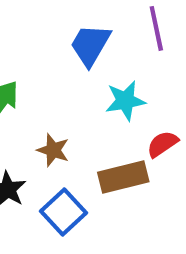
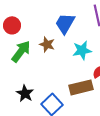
brown star: (53, 150) -> (47, 44), moved

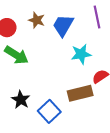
brown star: (47, 44) -> (37, 20), moved
green arrow: (21, 51) -> (16, 55), turned 85

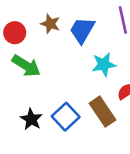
brown rectangle: (80, 93) -> (103, 112), turned 70
blue square: (49, 111) -> (66, 117), moved

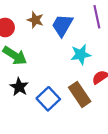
black star: (31, 119) -> (19, 87), moved

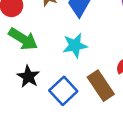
cyan star: (81, 54) -> (75, 46), moved

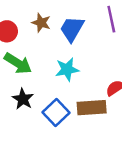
brown rectangle: (101, 86) -> (92, 108), turned -60

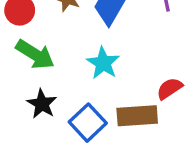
cyan star: (67, 69) -> (103, 63), turned -30

